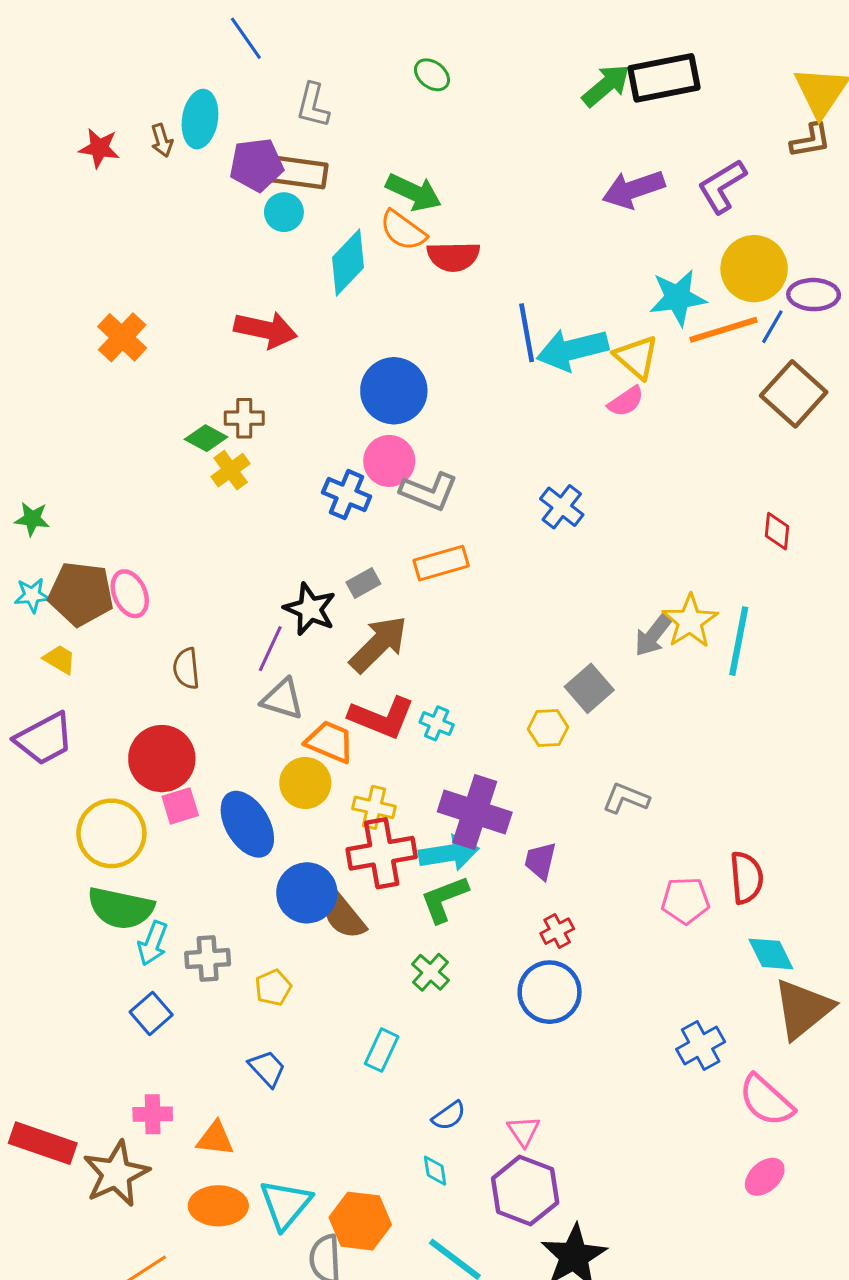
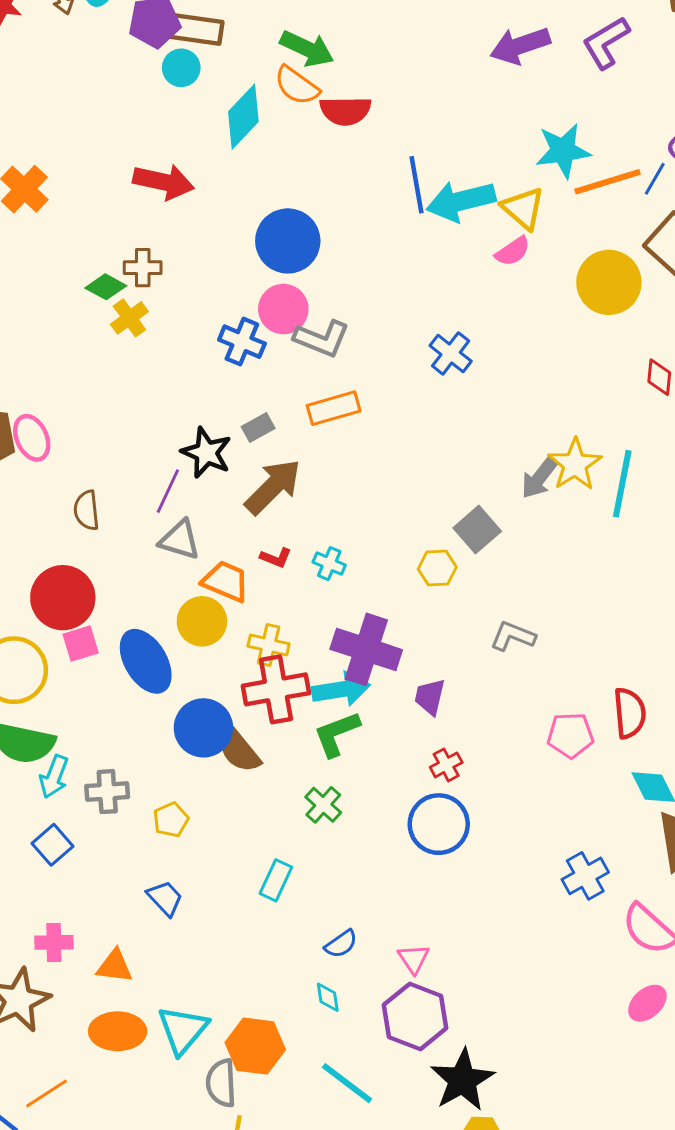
yellow circle: (754, 269) -> (609, 282), moved
red L-shape: (382, 717) -> (276, 558), size x0.5

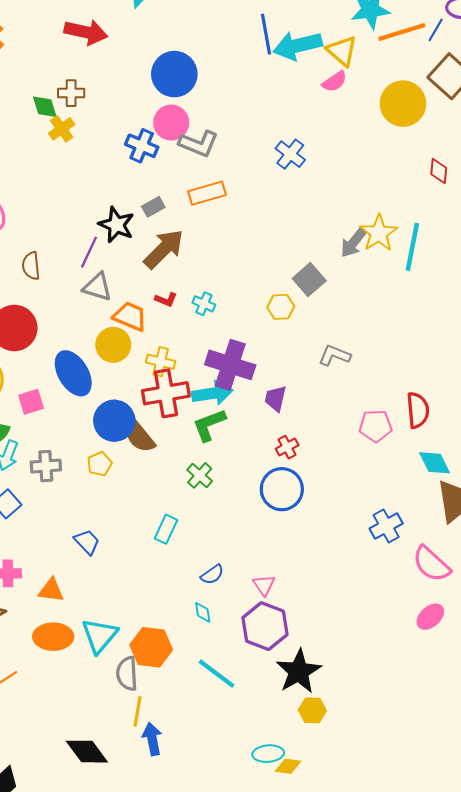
green diamond: (106, 287) -> (45, 107), turned 44
pink square: (81, 644) -> (31, 402), moved
yellow pentagon: (171, 820) -> (100, 464), moved

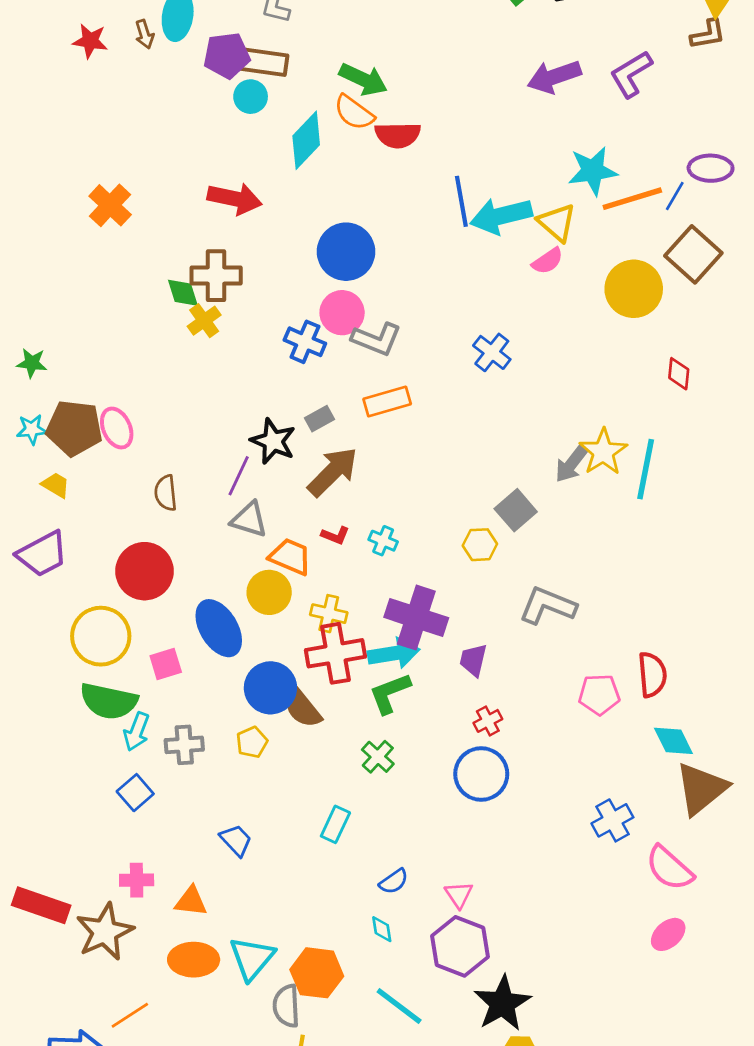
brown cross: (71, 93) -> (216, 276), size x1.5
gray L-shape: (334, 355) -> (548, 606), size x1.4

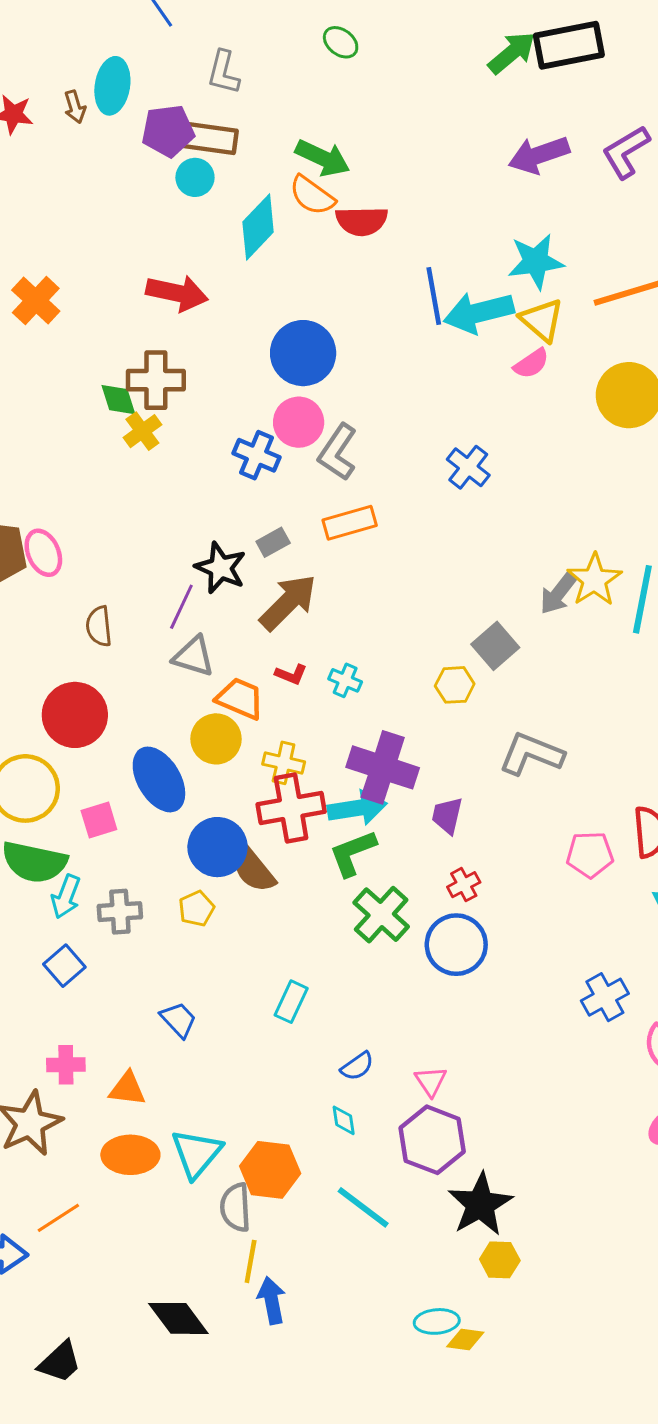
cyan star: (593, 171) -> (536, 261), moved
gray L-shape: (376, 339) -> (338, 452), turned 102
green cross: (378, 757) -> (381, 915), moved, size x1.5

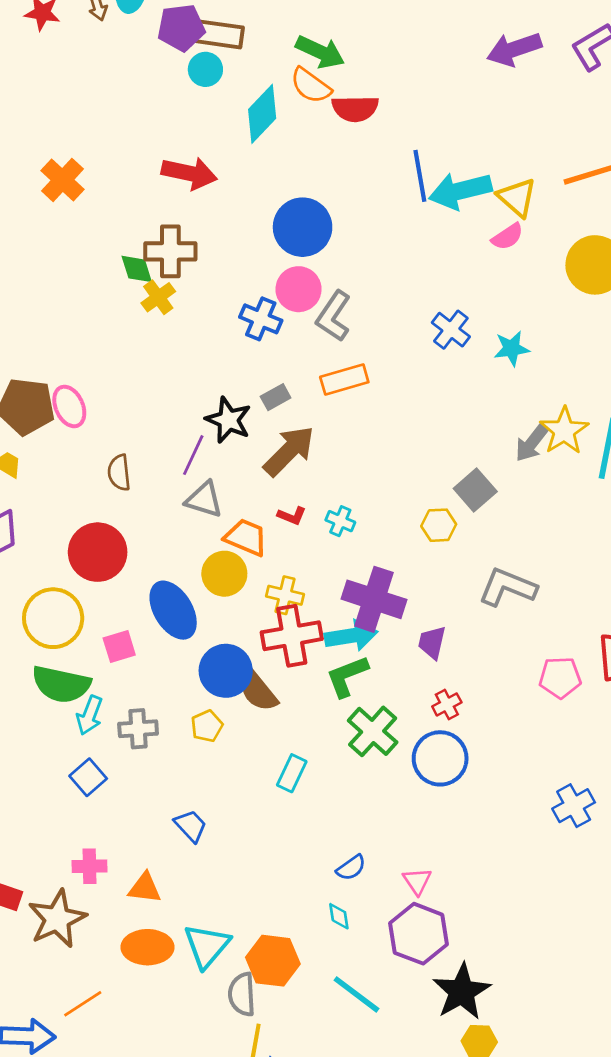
cyan star: (536, 261) -> (512, 349), moved, size x0.7
cyan rectangle: (291, 1002) -> (292, 773), moved

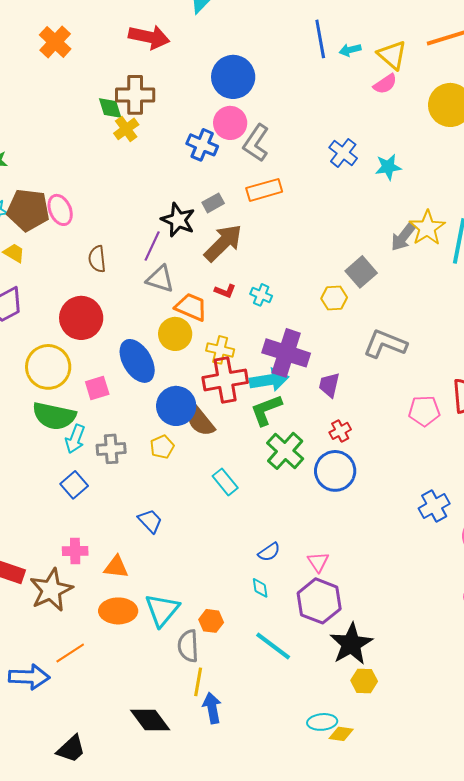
cyan arrow: (460, 191) -> (350, 50), size x0.5
cyan rectangle: (292, 773) -> (225, 482), turned -64
orange hexagon: (273, 961) -> (211, 621), size x0.6

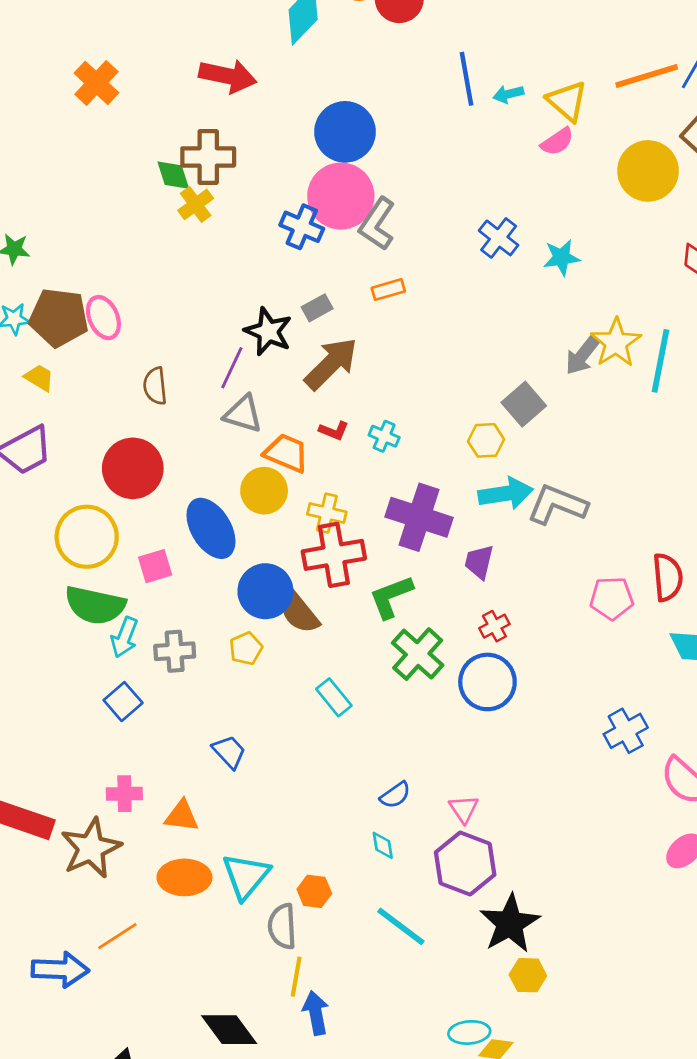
pink circle: (230, 123) -> (341, 196), size x1.4
orange rectangle: (264, 190) -> (388, 290), size x0.7
cyan arrow: (269, 380) -> (506, 493), moved

